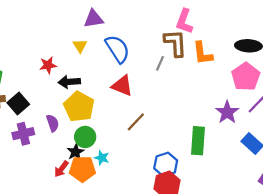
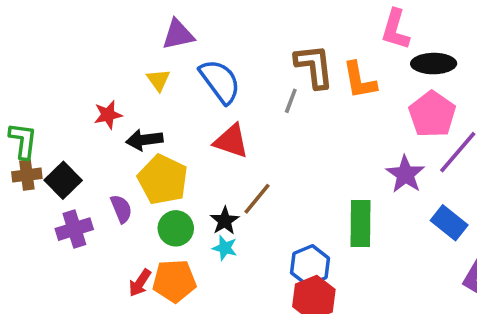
pink L-shape: (184, 21) -> (395, 29), moved
black star: (76, 152) -> (225, 221), moved
cyan star: (102, 158) -> (225, 248), moved

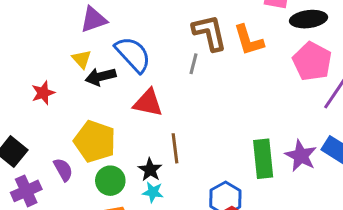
black arrow: (144, 140) -> (101, 77), moved
purple star: (405, 174) -> (301, 156), moved
brown line: (257, 199) -> (175, 148), turned -40

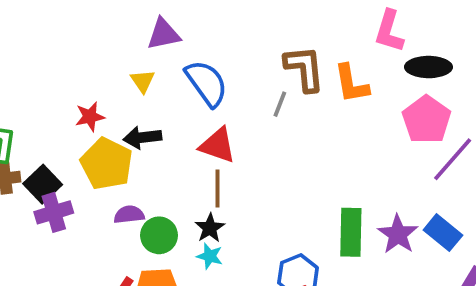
black arrow: (101, 77) -> (142, 137), moved
yellow pentagon: (95, 141) -> (107, 164), moved
brown line: (175, 148) -> (217, 189), moved
purple semicircle: (63, 170) -> (129, 215), moved, turned -75
purple cross: (26, 191) -> (54, 212), moved

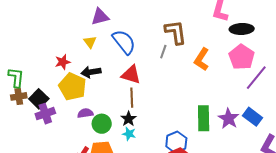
orange L-shape: (351, 84) -> (202, 59), moved, turned 45

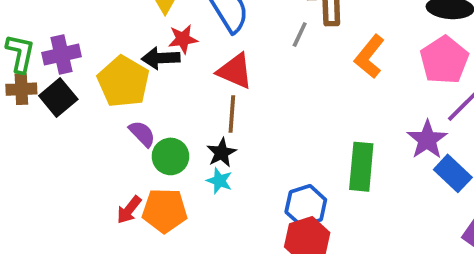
red star: (63, 62) -> (183, 39), moved
purple semicircle: (85, 113) -> (142, 134), turned 49
purple cross: (45, 114) -> (62, 55), moved
purple star: (229, 118) -> (427, 140), moved

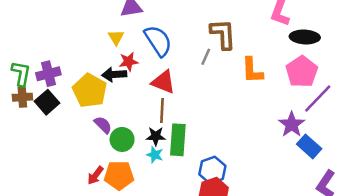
orange L-shape: (369, 56) -> (252, 70), turned -40
black star: (221, 153) -> (156, 136), turned 30
green rectangle: (361, 167) -> (178, 140), moved

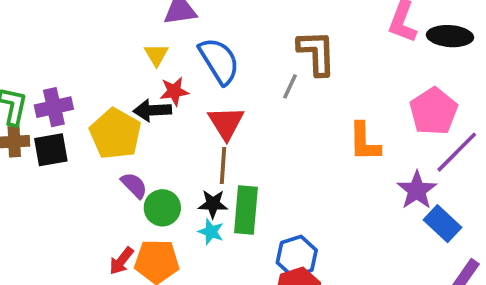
black ellipse: (305, 37) -> (450, 36), moved
orange L-shape: (252, 70) -> (364, 142), moved
red triangle: (163, 82) -> (226, 123), turned 35
black square: (47, 102) -> (51, 150), turned 30

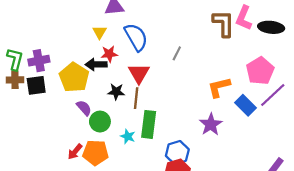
brown L-shape: (317, 53) -> (224, 23), moved
orange L-shape: (364, 142) -> (219, 87), turned 75
purple star: (417, 190) -> (211, 124), moved
black star: (213, 204) -> (116, 92), moved
blue rectangle: (442, 224) -> (245, 105), moved

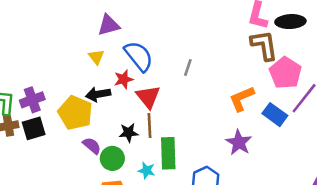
brown L-shape: (224, 23) -> (264, 45), moved
red star: (109, 54) -> (124, 79), moved
black star: (116, 92) -> (129, 133), moved

